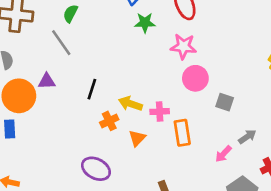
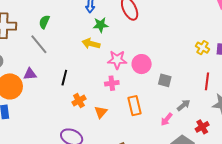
pink star: (183, 46) -> (117, 60), moved
yellow arrow: (130, 104) -> (91, 44), moved
pink cross: (160, 112) -> (112, 83), moved

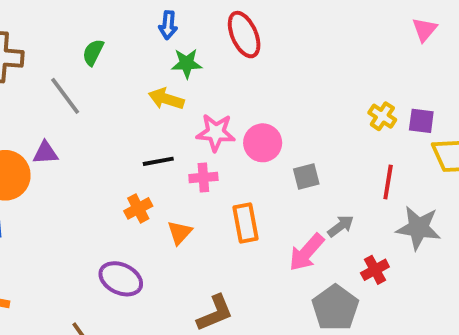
green semicircle: (44, 22) -> (93, 52), moved
black line: (64, 78) -> (158, 161), moved, turned 63
gray square: (165, 80) -> (306, 177), turned -32
pink arrow: (167, 119) -> (306, 252), size x1.5

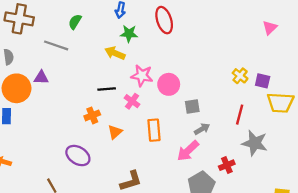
gray line: (65, 96) -> (56, 45), turned -40
pink cross: (203, 177) -> (132, 101), turned 35
gray arrow: (341, 226) -> (202, 129), moved

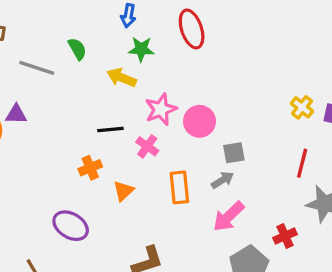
green semicircle: (75, 22) -> (77, 49), moved, turned 119
pink star: (142, 76) -> (161, 109), turned -30
gray arrow: (202, 129) -> (222, 180), moved

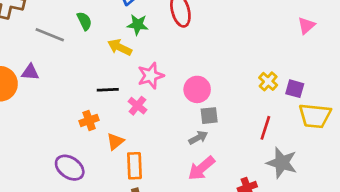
pink circle: (200, 121) -> (197, 89), moved
orange rectangle: (179, 187) -> (134, 166), moved

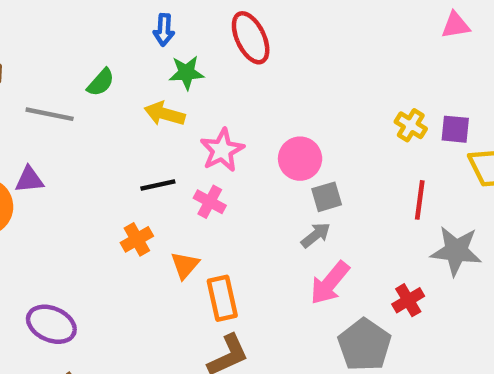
green semicircle: (84, 21) -> (101, 82), turned 78
pink triangle: (306, 26) -> (456, 25), turned 42
purple ellipse: (70, 168) -> (51, 324), moved

